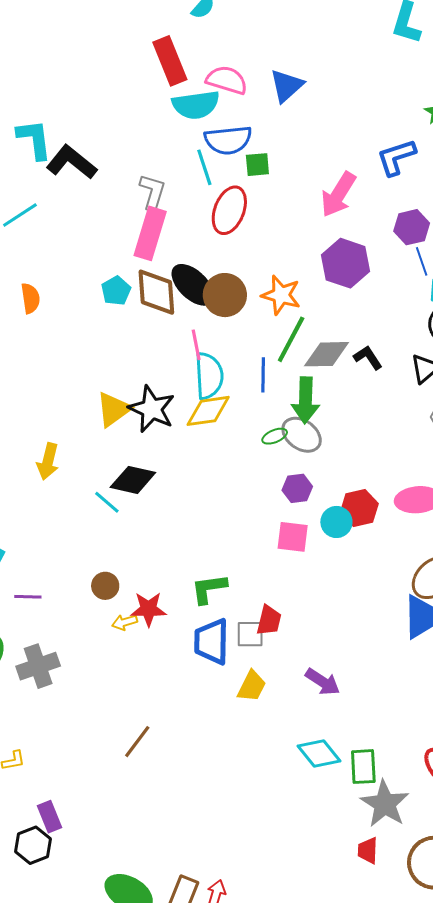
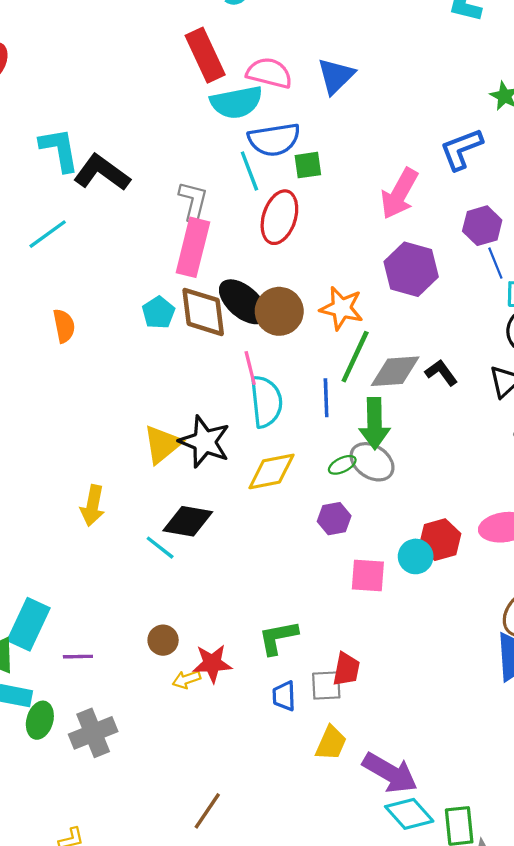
yellow diamond: (208, 411) -> (271, 471), moved
purple hexagon: (297, 488) -> (334, 519), moved
blue trapezoid: (212, 642) -> (284, 696), size x0.6
purple arrow: (323, 682) -> (390, 773), moved, size x1.4

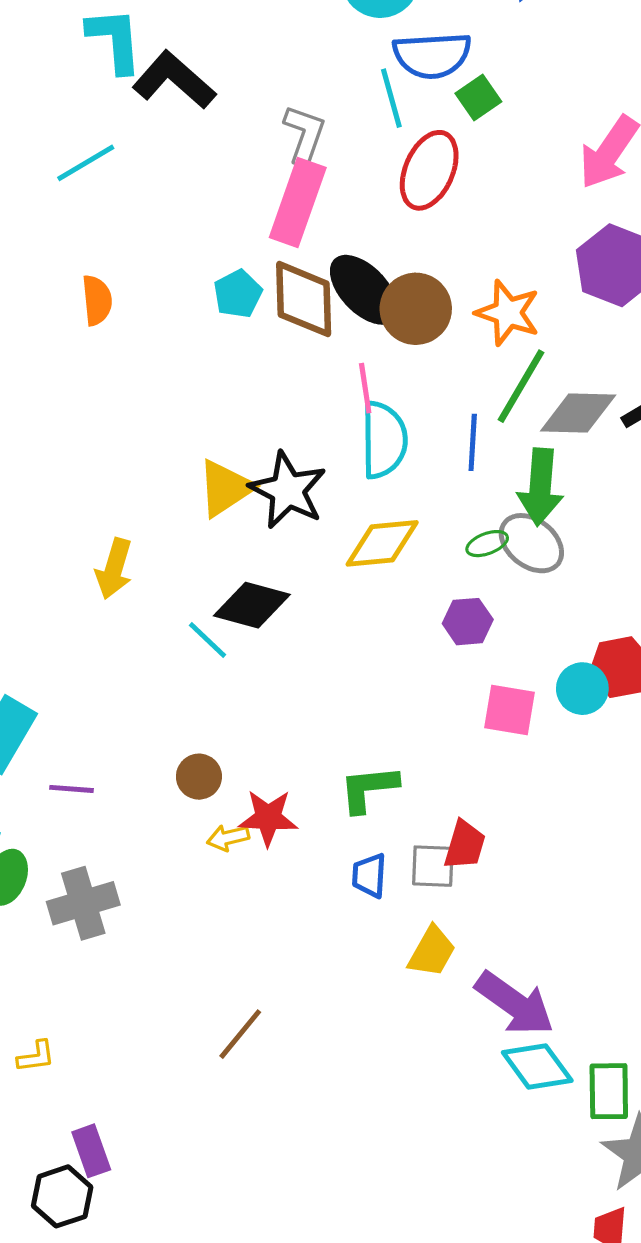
green square: (308, 165) -> (478, 97), turned -32

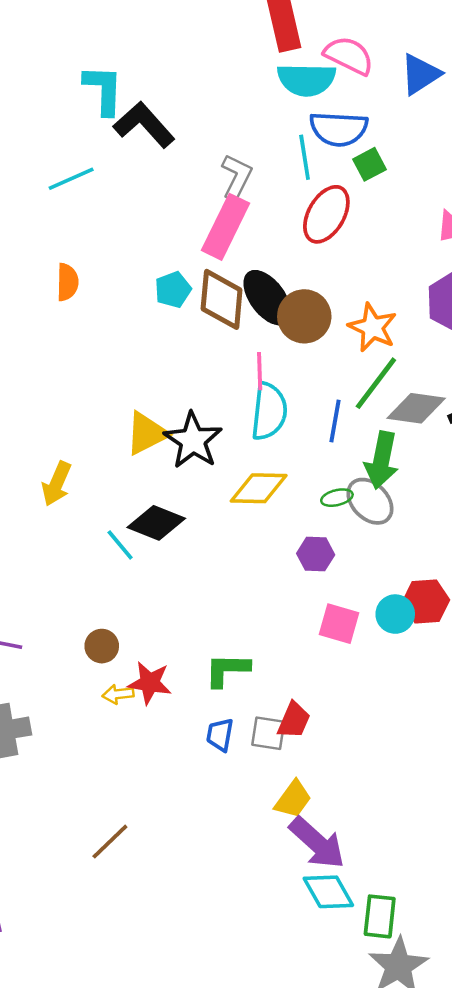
yellow trapezoid: (432, 952) -> (293, 799), moved

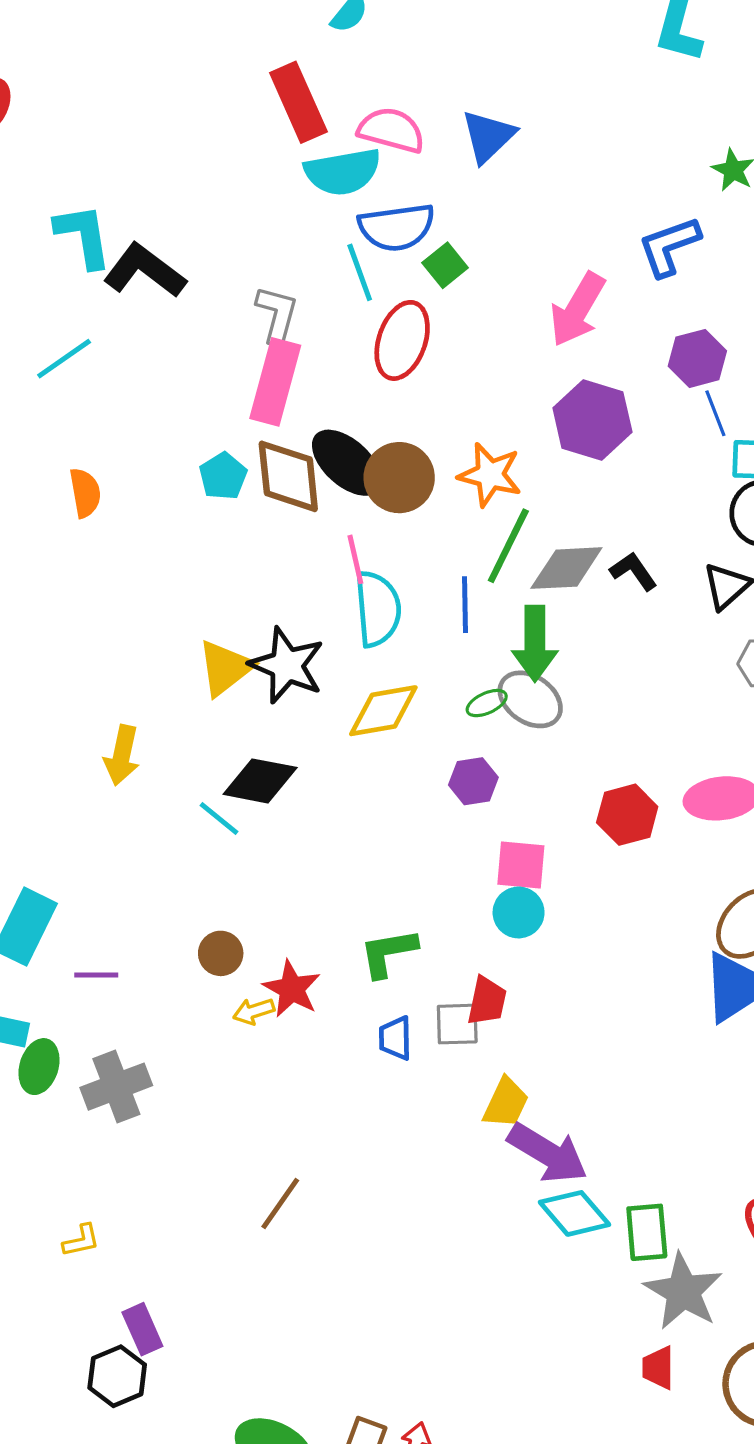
cyan circle: (395, 614) -> (519, 912), moved
red star: (150, 683) -> (292, 989), turned 30

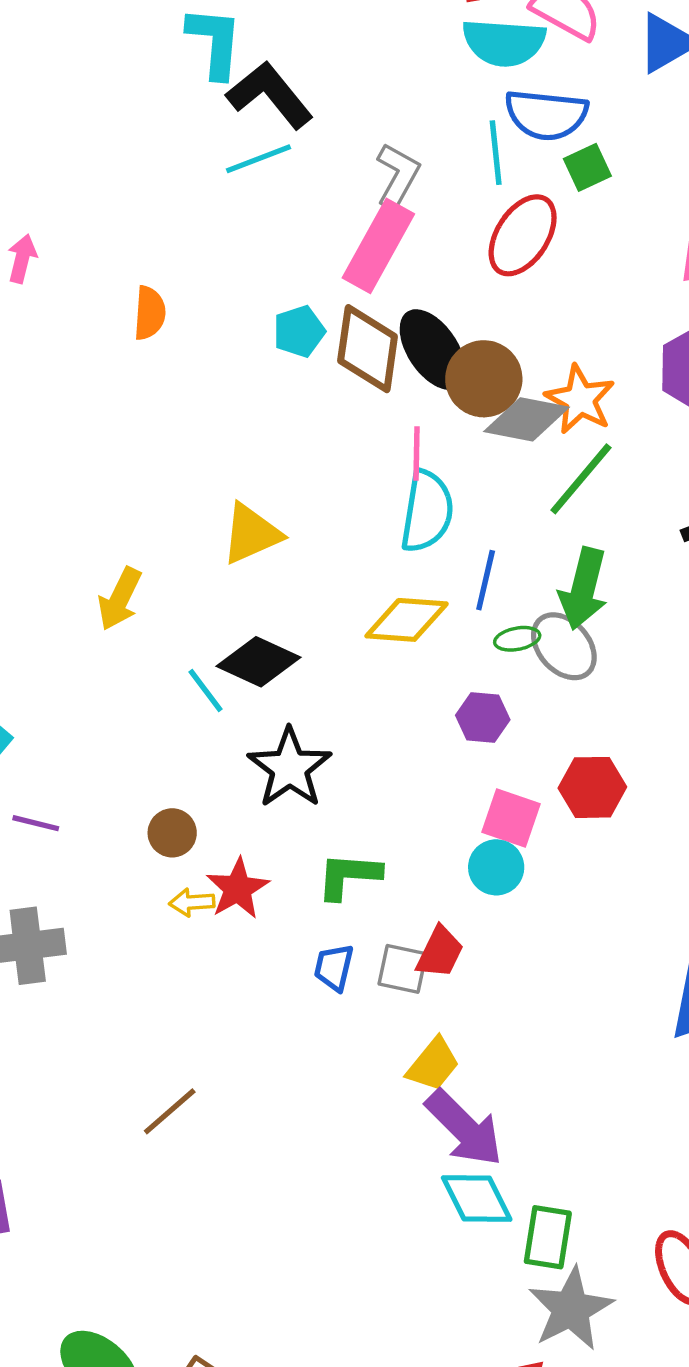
cyan line: (64, 359) -> (258, 159), moved
gray diamond: (566, 568) -> (526, 419), moved
blue line: (465, 605) -> (486, 580), moved
black star: (287, 665) -> (290, 768), moved
red hexagon: (627, 815) -> (592, 787), moved

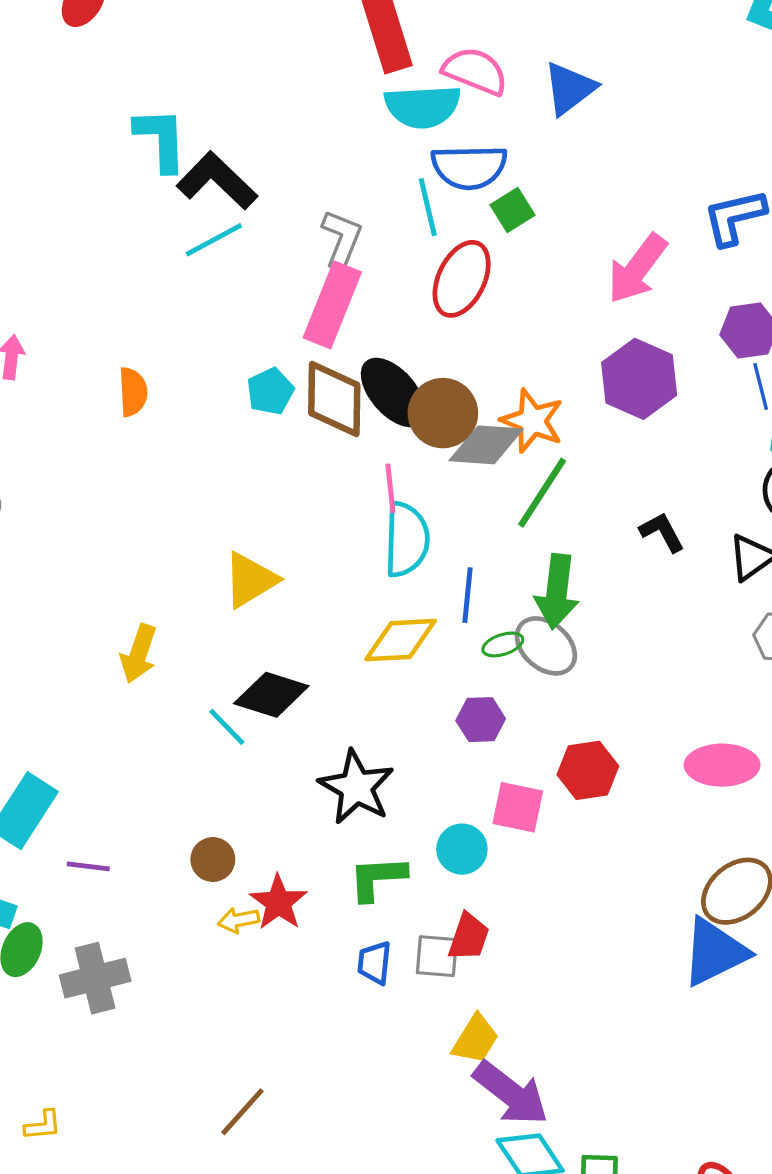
black star: (290, 768) -> (356, 787), moved
cyan circle: (496, 867) -> (462, 849), moved

